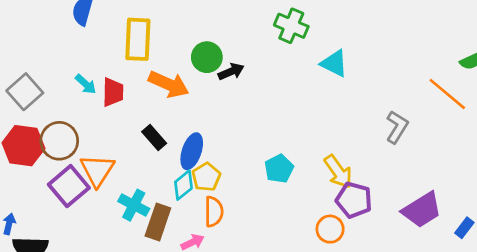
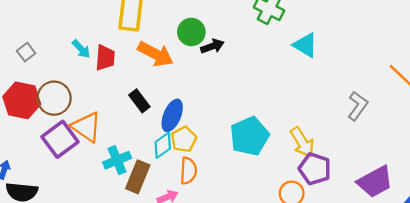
gray square: (25, 92) -> (26, 52), size x0.6
cyan pentagon: (279, 169) -> (249, 136), size x1.5
orange triangle: (97, 170) -> (86, 127), turned -32
cyan cross: (134, 205) -> (117, 160), turned 36

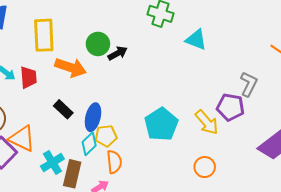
yellow pentagon: (184, 139) -> (106, 136), turned 30
purple pentagon: (315, 169) -> (230, 107), moved

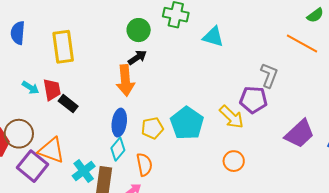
green circle: (98, 44) -> (139, 30), moved
orange arrow: (71, 67) -> (125, 80), moved, turned 72
black rectangle: (63, 109) -> (68, 104), moved
yellow pentagon: (106, 136) -> (152, 128), moved

